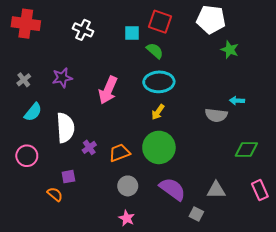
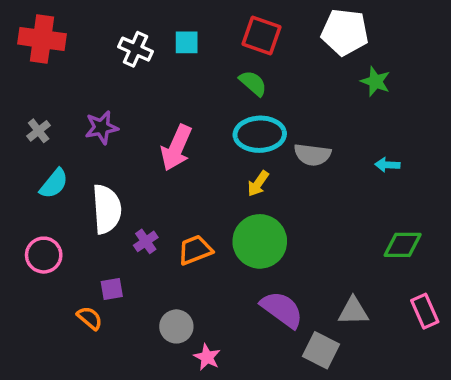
cyan square: (132, 33) -> (187, 42), moved
gray semicircle: (216, 115) -> (312, 155), moved
gray circle: (128, 186) -> (176, 326), moved
gray square: (196, 214) -> (321, 350), size x1.5

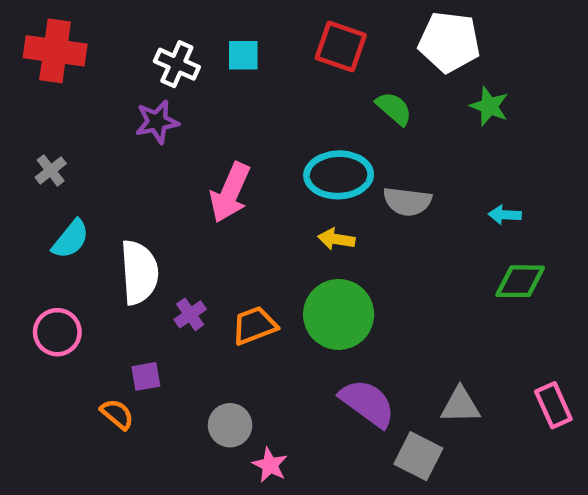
green semicircle: (253, 83) -> (394, 108), moved
purple star: (102, 127) -> (157, 122), moved
yellow arrow: (258, 184) -> (336, 239), turned 64
green diamond: (403, 245) -> (520, 281), moved

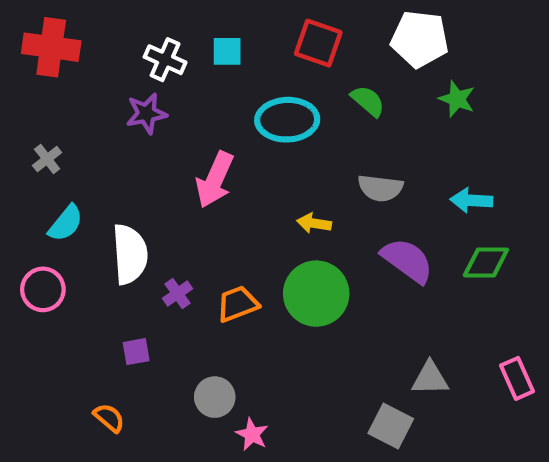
cyan ellipse: (339, 175) -> (287, 120), moved
cyan arrow: (505, 215) -> (471, 200), size x1.4
pink circle: (57, 332) -> (43, 289), moved
purple semicircle: (367, 403) -> (407, 260), moved
orange semicircle: (117, 414) -> (109, 418), moved

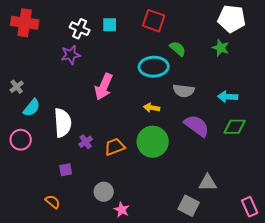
white pentagon: (420, 39) -> (232, 19), moved
cyan ellipse: (287, 120) -> (154, 67), moved
gray cross: (47, 159) -> (17, 87), moved
pink rectangle: (517, 378) -> (250, 207), moved

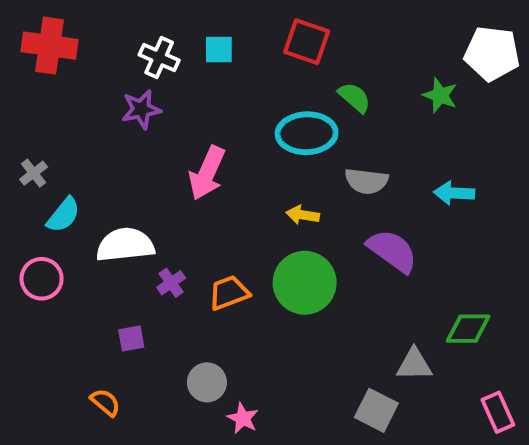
white pentagon: (232, 19) -> (492, 54), moved
white semicircle: (63, 123) -> (125, 245), turned -92
green diamond: (235, 127) -> (468, 329), moved

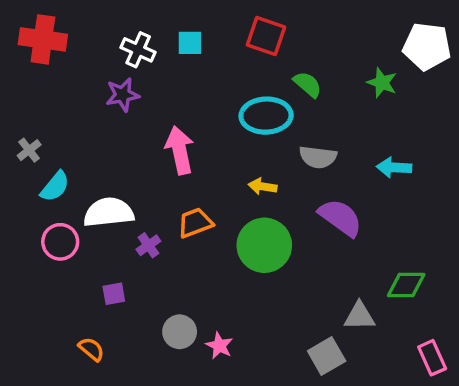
pink arrow: (207, 173) -> (180, 150), turned 144
pink circle: (42, 279) -> (60, 242), moved
orange trapezoid: (229, 293) -> (195, 223), moved
gray square: (376, 410) -> (327, 356), turned 33
pink star: (243, 418) -> (219, 346), moved

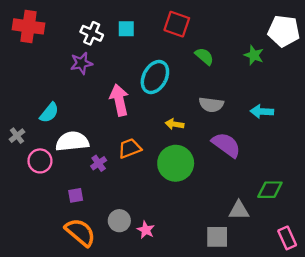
cyan ellipse: (266, 116) -> (155, 77), moved, turned -60
gray cross: (29, 150) -> (17, 136), moved
cyan semicircle: (55, 186) -> (49, 113), moved
orange semicircle: (91, 349) -> (80, 232), moved, size x1.8
gray square: (327, 356) -> (217, 237), turned 30

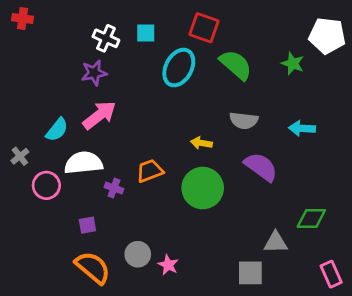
red cross: (28, 26) -> (23, 18), moved, size x0.6
green semicircle: (204, 56) -> (236, 65), size x1.5
cyan ellipse: (155, 77) -> (179, 67), moved
pink arrow: (119, 100) -> (99, 115), moved, turned 64
purple cross: (99, 163) -> (114, 188), turned -35

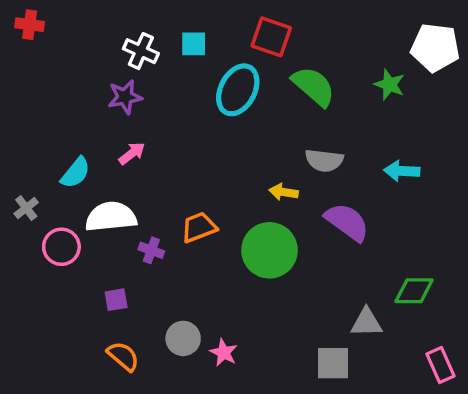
pink arrow: (99, 115) -> (132, 153), size x0.6
yellow arrow: (201, 143) -> (284, 192), moved
orange semicircle: (93, 268) -> (123, 356), size x0.7

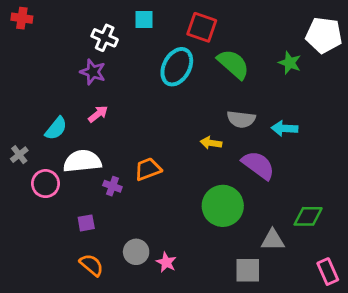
cyan square: (194, 44) -> (144, 19), moved
purple star: (125, 97) -> (93, 72), turned 30
cyan arrow: (402, 171) -> (284, 128), moved
green circle: (269, 250) -> (223, 206), moved

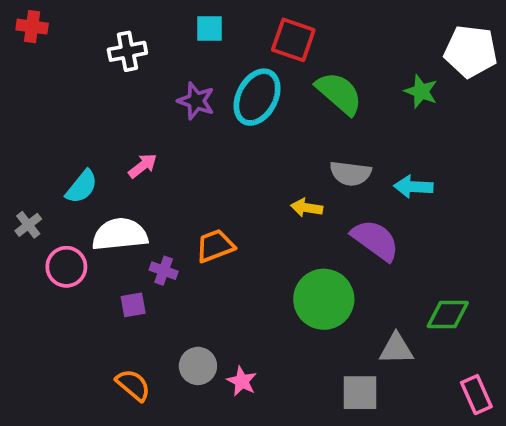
white cross: (105, 38) -> (127, 51), moved, turned -35
purple star: (93, 72) -> (196, 101), moved
purple square: (86, 223) -> (133, 305), moved

